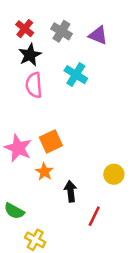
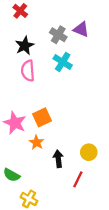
red cross: (25, 29) -> (20, 11), moved
gray cross: (61, 31) -> (58, 35), moved
yellow circle: (114, 174) -> (89, 152), moved

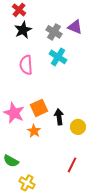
black star: (25, 46) -> (23, 30), moved
yellow circle: (89, 152) -> (78, 127), moved
black arrow: (58, 159) -> (59, 117), moved

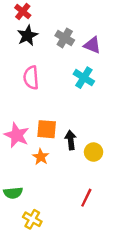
purple triangle: (75, 27) -> (92, 45), moved
cyan cross: (58, 57) -> (84, 78), moved
orange square: (39, 108) -> (47, 129), turned 30
green semicircle: (11, 161) -> (13, 193), turned -35

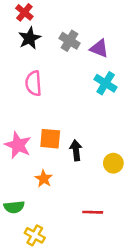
cyan cross: (84, 78) -> (106, 83), moved
yellow circle: (94, 152) -> (113, 163), moved
orange star: (41, 157) -> (44, 179), moved
red line: (86, 198) -> (93, 212), turned 66

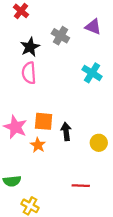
black star: (30, 38) -> (30, 47), moved
purple triangle: (99, 48) -> (93, 27), moved
orange star: (44, 179) -> (38, 145), moved

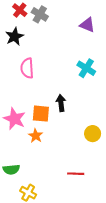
gray cross: (60, 36) -> (40, 14), moved
black star: (30, 47) -> (14, 37), moved
black arrow: (66, 132) -> (61, 103), moved

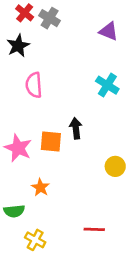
orange star: (36, 136) -> (40, 187), moved
red line: (76, 174) -> (94, 229), moved

